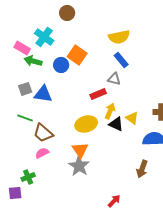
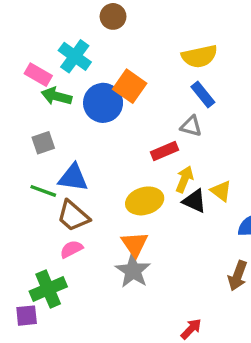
blue circle: (61, 65) -> (103, 103), size x1.5
blue triangle: (43, 94) -> (73, 178), moved
green cross: (28, 177) -> (48, 289), size x1.5

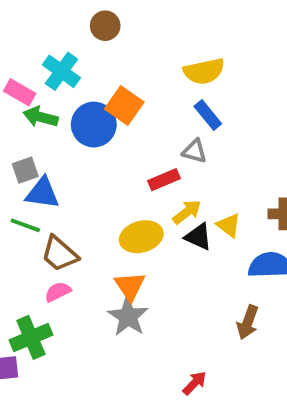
blue triangle: (73, 178) -> (42, 193), moved
yellow arrow: (184, 179) -> (187, 212), turned 30

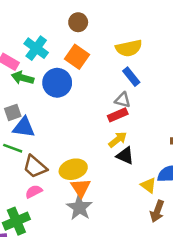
brown circle: (105, 26) -> (78, 22), moved
orange square: (124, 106) -> (77, 57), moved
red rectangle: (164, 180) -> (118, 115), moved
yellow triangle: (229, 225) -> (149, 185), moved
yellow ellipse: (141, 237) -> (73, 169), moved

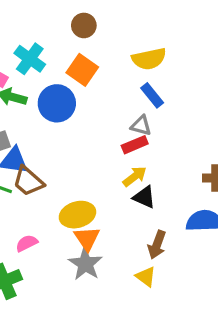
brown trapezoid: (35, 167) -> (28, 181), moved
yellow triangle: (149, 185) -> (146, 277), moved
brown arrow: (157, 211) -> (157, 245), moved

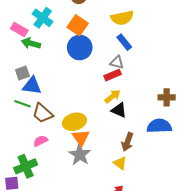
blue circle: (57, 103) -> (80, 48), moved
brown trapezoid: (28, 181) -> (43, 113), moved

